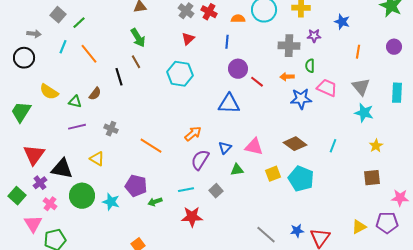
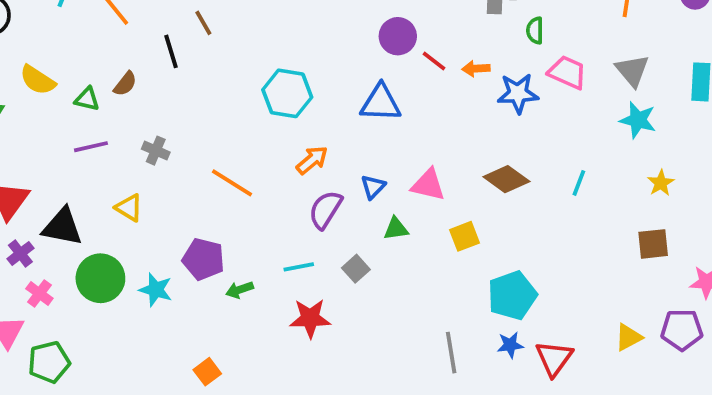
cyan hexagon: (180, 74) -> (287, 93), moved
orange arrow: (287, 77) -> (476, 69), moved
cyan pentagon: (301, 179) -> (512, 295), moved, turned 30
gray line: (266, 235) -> (451, 353), turned 40

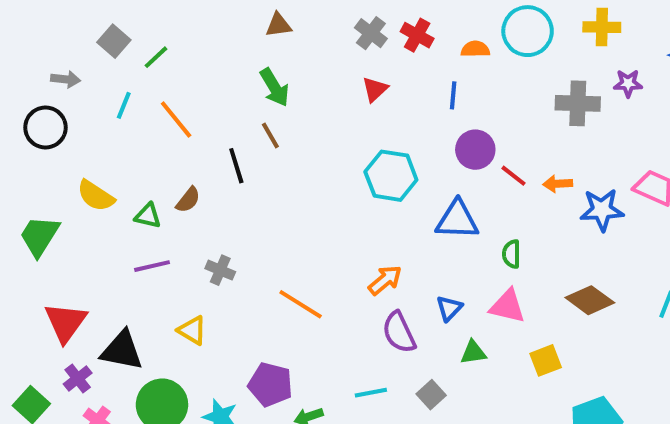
green semicircle: (535, 30) -> (511, 254), moved
cyan hexagon: (287, 93) -> (391, 176), moved
purple semicircle: (325, 210) -> (399, 332), turned -57

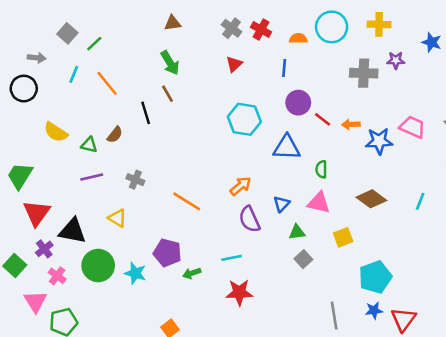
green trapezoid: (39, 236) -> (20, 176), moved
gray square: (431, 395) -> (303, 259), moved

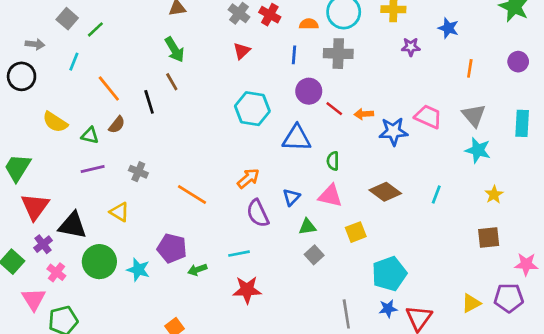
gray cross: (364, 73) -> (338, 54), moved
orange line: (107, 83) -> (109, 88), moved

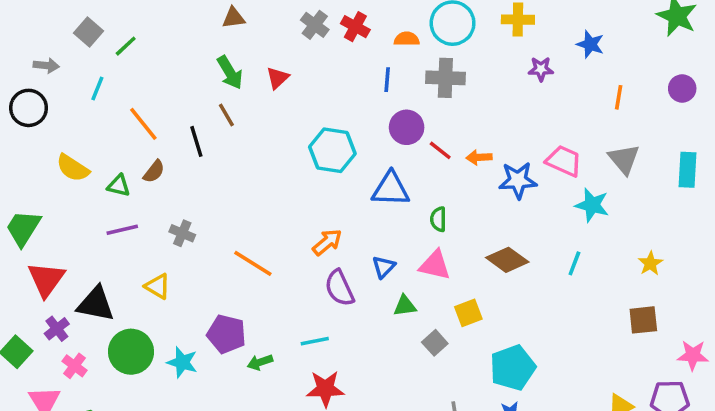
red triangle: (242, 51) -> (278, 78), moved
cyan star: (478, 150) -> (592, 205), moved
gray square: (314, 255) -> (435, 343), moved

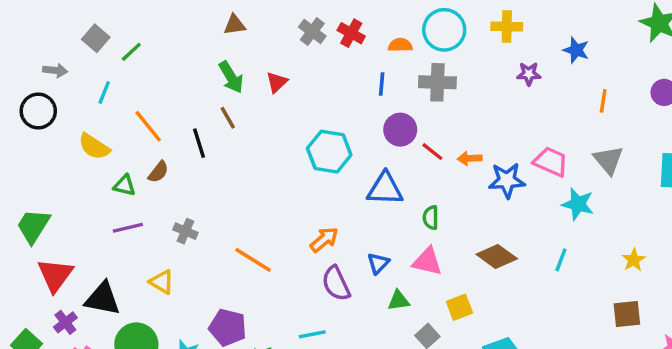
yellow semicircle: (73, 168) -> (94, 147), moved

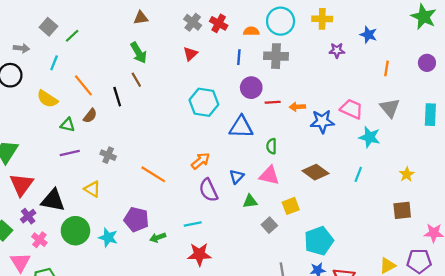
red triangle: (277, 82) -> (190, 54), moved
red line: (432, 152) -> (273, 102), turned -42

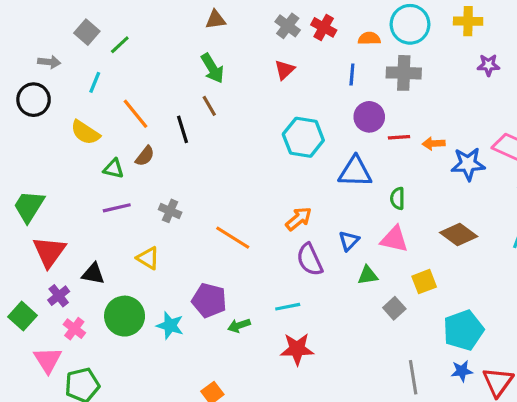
black triangle: (53, 200) -> (93, 274), size x0.7

